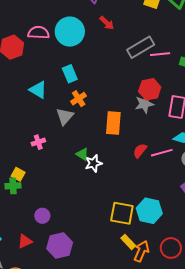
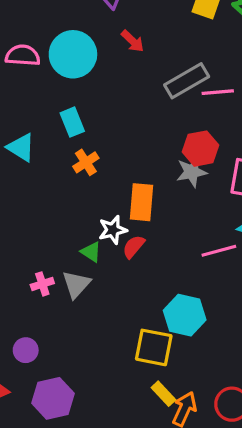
gray triangle: (65, 116) -> (76, 284), moved
pink cross: (38, 142) -> (42, 284), moved
red semicircle: (140, 151) -> (134, 247), moved
white star: (94, 163) -> (113, 230), moved
cyan hexagon: (149, 211) -> (185, 315), moved

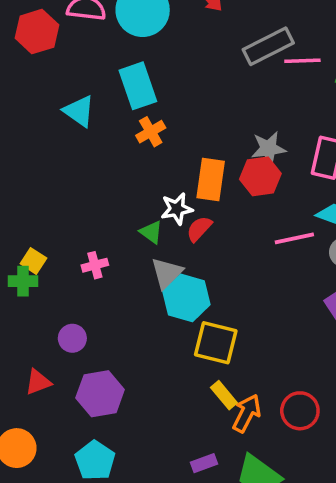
cyan rectangle: (72, 122) -> (138, 86), size x1.4
red hexagon: (201, 149) -> (260, 176), moved
gray triangle: (76, 284) -> (167, 273), moved
cyan hexagon: (185, 315) -> (186, 298), moved

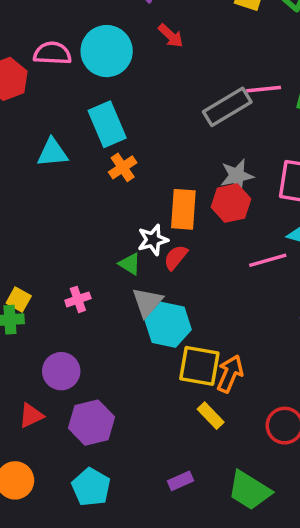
gray rectangle: (268, 46) -> (227, 107), moved
cyan triangle: (79, 111) -> (52, 153), turned -36
purple circle: (72, 338) -> (61, 371), size x1.4
orange arrow: (247, 413) -> (230, 374), moved
purple rectangle: (204, 463) -> (181, 481), moved

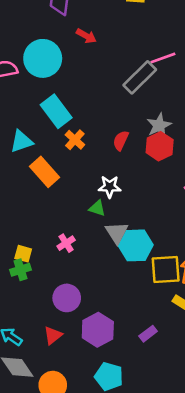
orange rectangle: (183, 209) -> (45, 172), moved, turned -32
white star: (153, 240) -> (110, 187), turned 30
red semicircle: (176, 257) -> (121, 140), moved
purple rectangle: (181, 481) -> (148, 334), moved

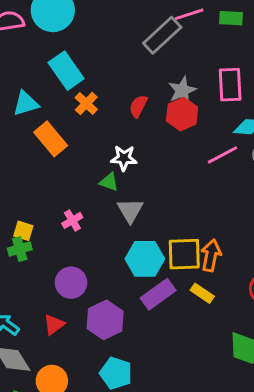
cyan hexagon: (136, 245) -> (145, 259), moved
purple rectangle: (148, 334) -> (158, 294), moved, size x1.6

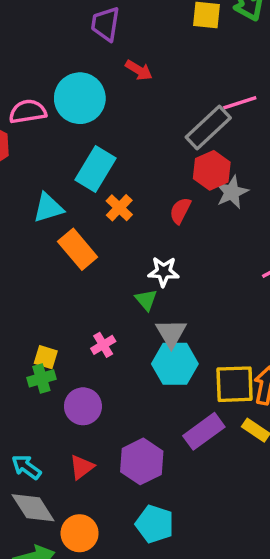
cyan rectangle: (66, 71) -> (95, 169), turned 66
red hexagon: (182, 114) -> (212, 170), moved
green triangle: (109, 182) -> (146, 300), turned 30
cyan hexagon: (145, 259) -> (175, 364), moved
purple circle: (71, 283) -> (83, 406), moved

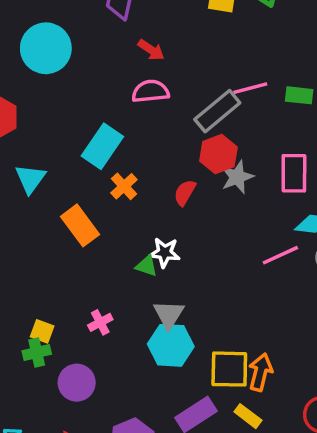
cyan circle: (80, 98) -> (46, 48), moved
pink semicircle: (28, 111) -> (150, 91), moved
cyan triangle: (48, 208) -> (30, 179), moved, turned -40
green triangle: (146, 300) -> (147, 266), moved, turned -35

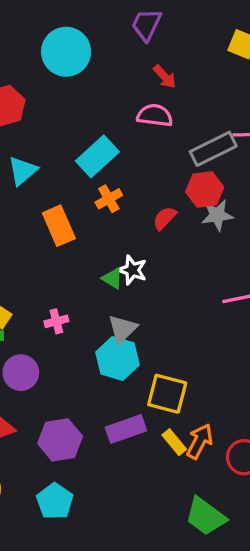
orange arrow: (261, 372) -> (200, 441), moved

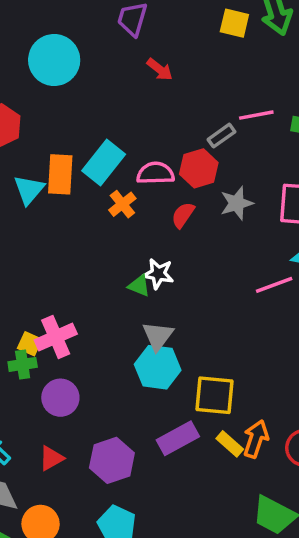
pink semicircle: (155, 115) -> (156, 173), moved
gray rectangle: (213, 149) -> (222, 136), size x0.6
red hexagon: (205, 189) -> (199, 168), moved
orange rectangle: (59, 226) -> (60, 174), moved, turned 36
pink cross: (56, 321) -> (56, 337), moved, size x1.6

